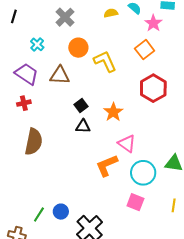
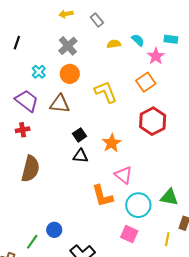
orange circle: (78, 48) -> (70, 74), moved
orange L-shape: (107, 165) -> (102, 196), turned -85
blue circle: (61, 212) -> (54, 230), moved

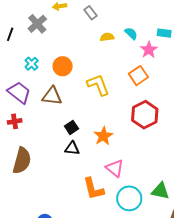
gray cross: (68, 46) -> (37, 24), moved

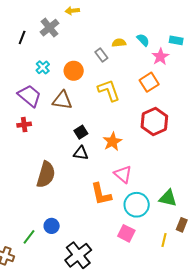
gray rectangle: (90, 13) -> (101, 55), moved
brown semicircle: (22, 161) -> (46, 175), moved

